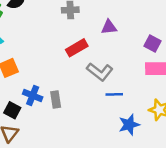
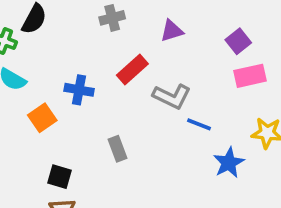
purple square: (153, 44) -> (238, 41), turned 35
blue line: (114, 94) -> (199, 124), turned 35
blue cross: (33, 96) -> (79, 90), moved

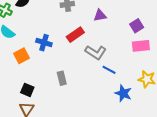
blue star: (229, 163) -> (123, 93), turned -30

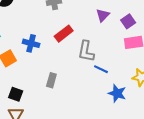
purple triangle: (100, 15) -> (103, 15), moved, turned -32
gray L-shape: (96, 52) -> (86, 51), turned 70
gray rectangle: (62, 78) -> (51, 80), turned 32

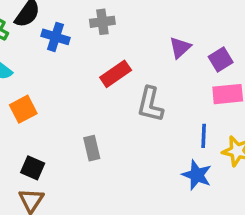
blue cross: (31, 43) -> (55, 37), moved
blue line: (101, 69) -> (204, 136), moved, turned 64
gray rectangle: (51, 80) -> (92, 148), turned -32

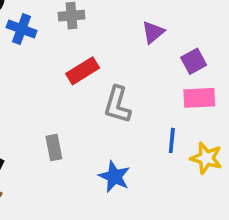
purple triangle: (180, 47) -> (153, 32), moved
blue star: (197, 175) -> (114, 177), moved

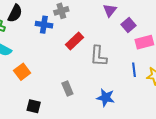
blue cross: (22, 29) -> (44, 25), moved
purple square: (194, 61) -> (129, 25), moved

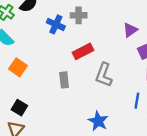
orange square: (22, 72) -> (18, 67), turned -35
gray rectangle: (67, 88) -> (64, 80), moved

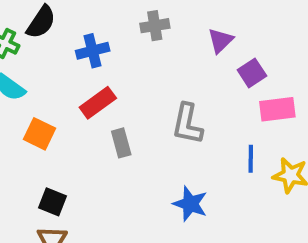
gray cross: (79, 15) -> (155, 26), moved
blue cross: (56, 24) -> (93, 51), turned -30
red rectangle: (83, 51) -> (98, 103), moved

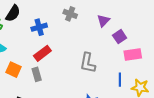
gray cross: (155, 26) -> (70, 14), turned 32
gray rectangle: (121, 143) -> (37, 74), moved

